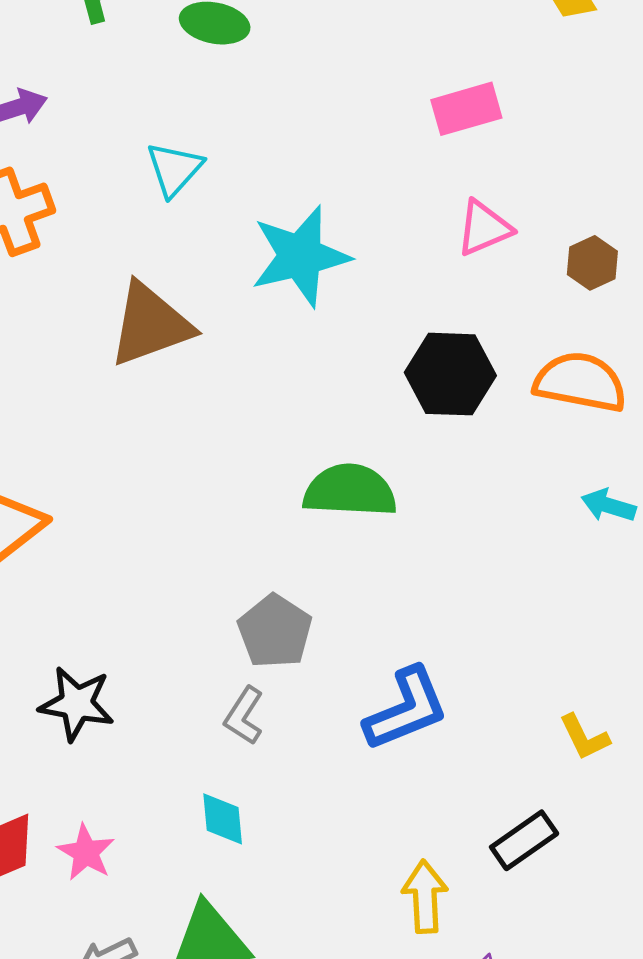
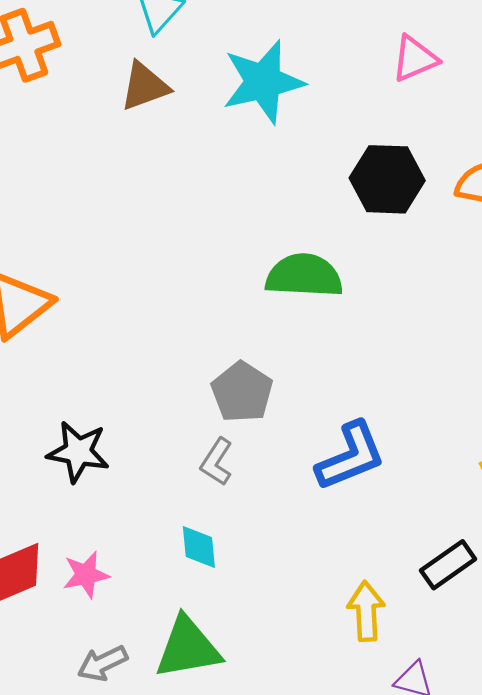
brown triangle: (150, 325) -> (145, 86), moved, size x0.7
pink star: (86, 852) -> (86, 575), turned 30

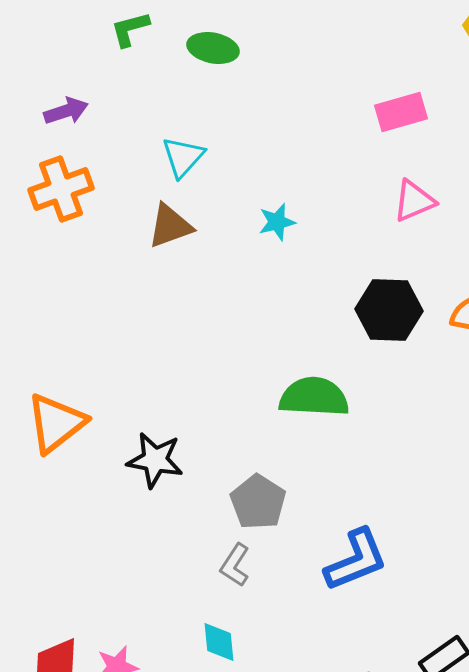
cyan star: (263, 82) -> (277, 222), size x0.5
black star: (78, 452) -> (155, 460), moved

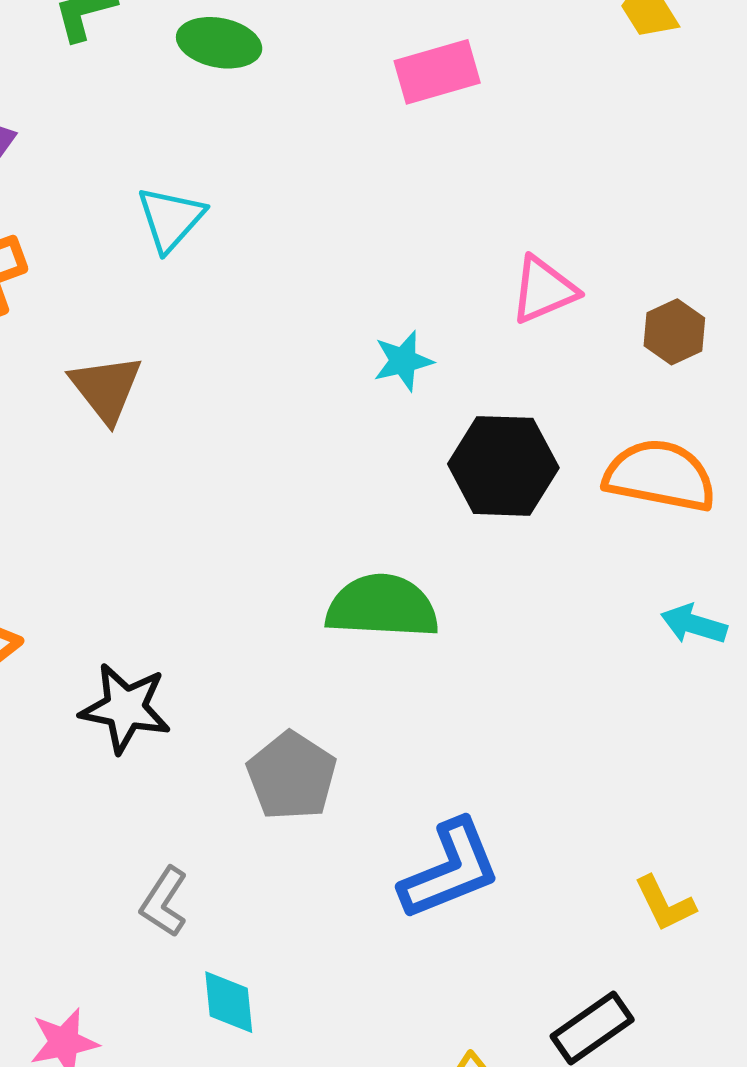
pink rectangle: (401, 112) -> (437, 72), moved
cyan star: (277, 222) -> (403, 361), moved
brown triangle: (170, 226) -> (106, 388), moved, turned -48
gray L-shape: (235, 565) -> (164, 902), moved

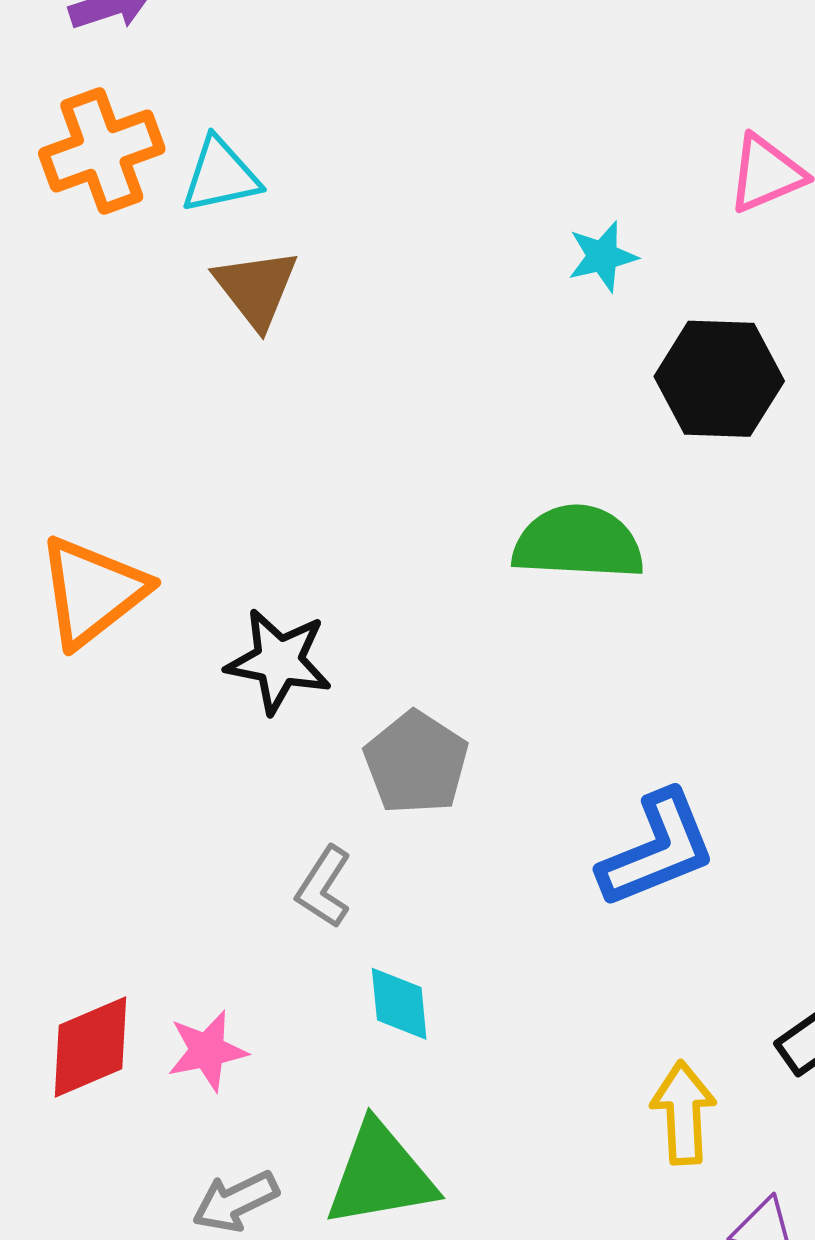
cyan triangle: (171, 219) -> (220, 175), moved, turned 36
gray pentagon: (292, 776) -> (416, 763), moved

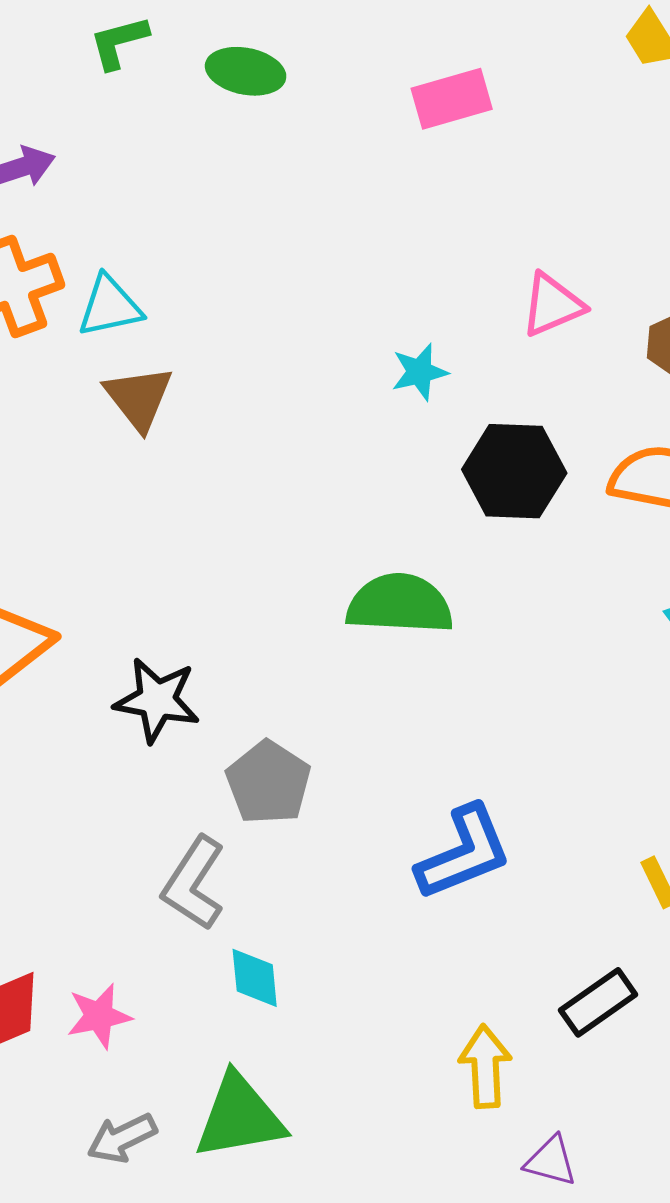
gray L-shape: (324, 887) -> (194, 883), size x1.4

